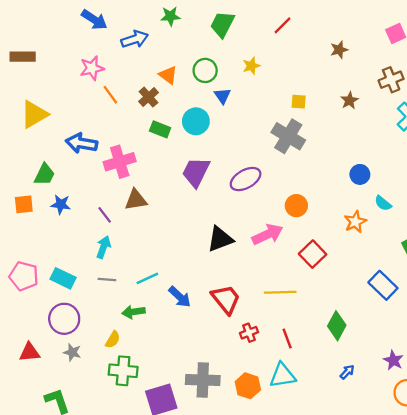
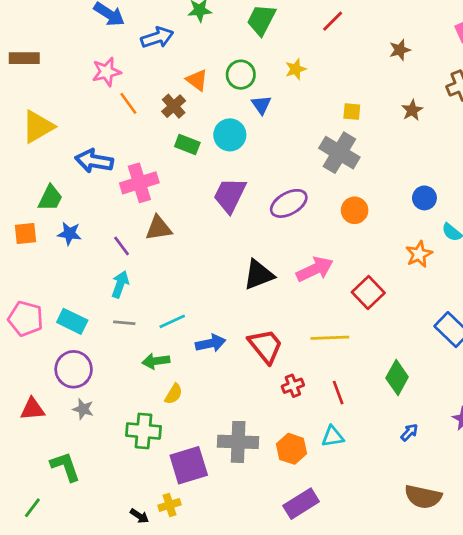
orange circle: (296, 206) -> (355, 210), moved
blue arrow: (180, 297) -> (211, 343), turned -55
yellow semicircle: (113, 340) -> (174, 394), moved
cyan triangle: (282, 375) -> (333, 436), size x0.7

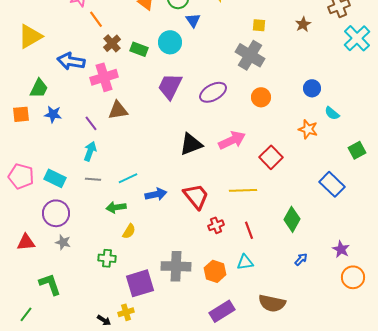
brown cross: (174, 106) -> (112, 43), moved
orange star: (419, 254) -> (308, 129), turned -30
green cross: (143, 431) -> (107, 258), size x0.7
brown semicircle: (423, 497) -> (272, 303), moved

